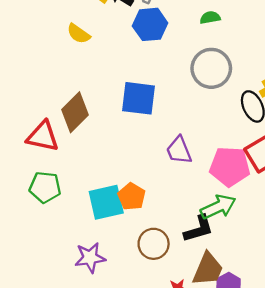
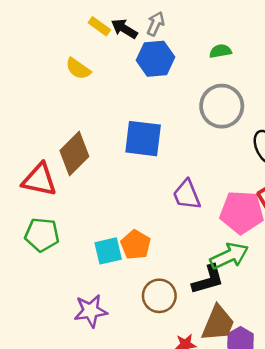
cyan square: (106, 202) -> (108, 251), size x0.7

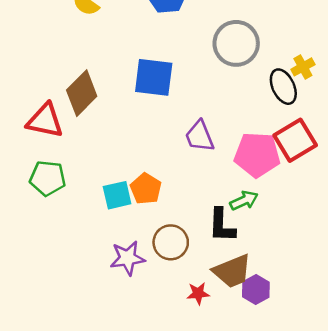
green arrow: (229, 256) -> (244, 200), size x0.7
black L-shape: (208, 280) -> (222, 225), turned 108
purple star: (91, 311) -> (128, 258), moved
brown trapezoid: (218, 323) -> (232, 271), turned 45

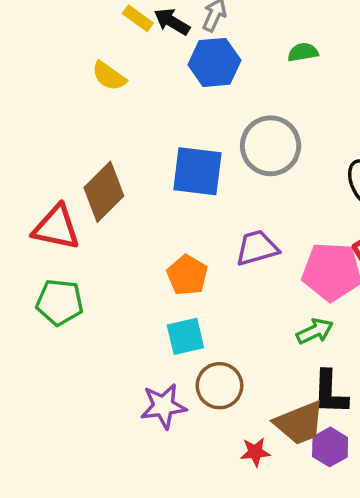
gray circle: (236, 43) -> (271, 146), moved
purple trapezoid: (200, 136) -> (257, 248), turned 96
orange pentagon: (146, 189) -> (187, 275), moved
cyan square: (117, 195) -> (185, 336), moved
black L-shape: (222, 225) -> (330, 392), moved

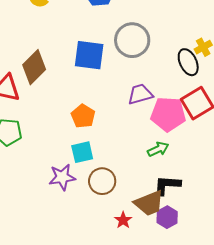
purple trapezoid: (257, 248) -> (140, 94), moved
black L-shape: (330, 392) -> (167, 185), turned 92
purple star: (163, 406) -> (62, 177), moved
red star: (255, 452) -> (123, 220), turned -30

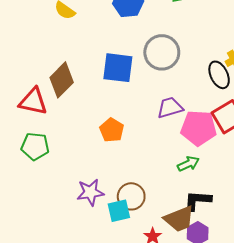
cyan square: (82, 152) -> (119, 211), moved

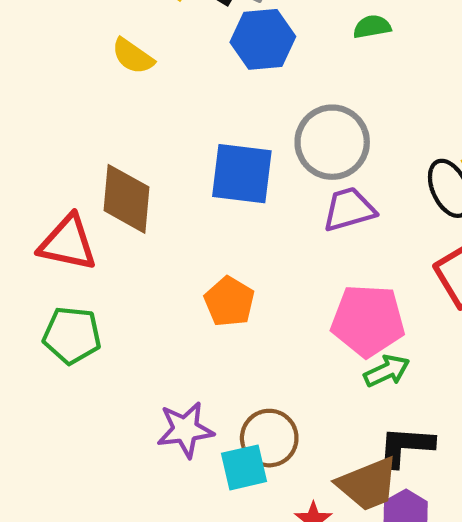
brown diamond: (62, 80) -> (127, 199), turned -40
purple trapezoid: (170, 108) -> (349, 209), moved
pink pentagon: (199, 128) -> (368, 321), moved

